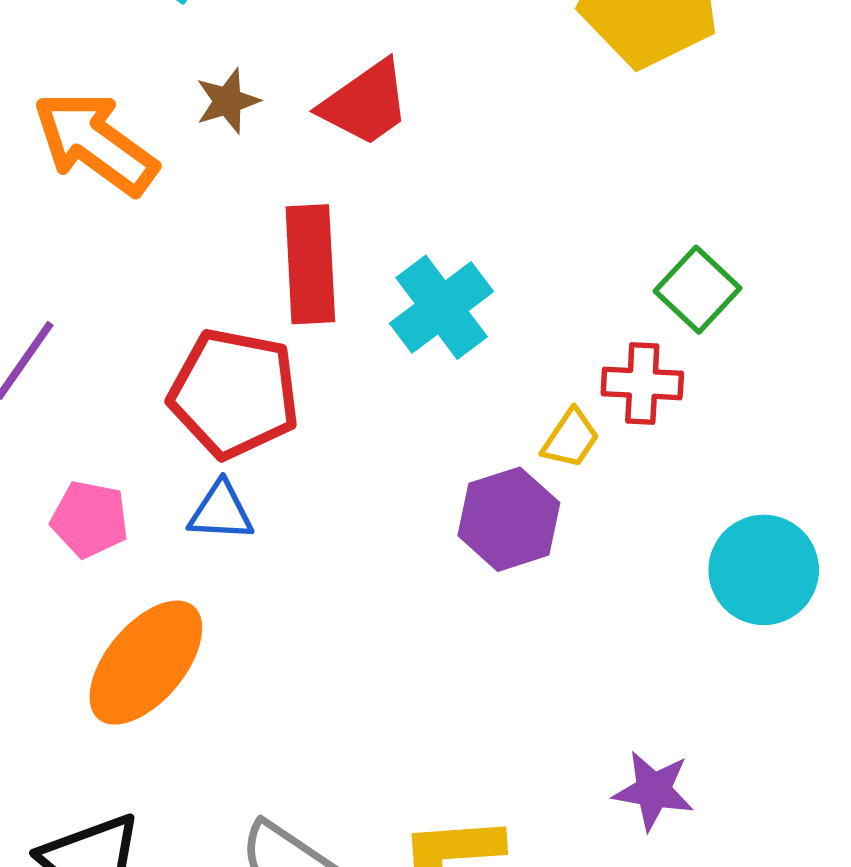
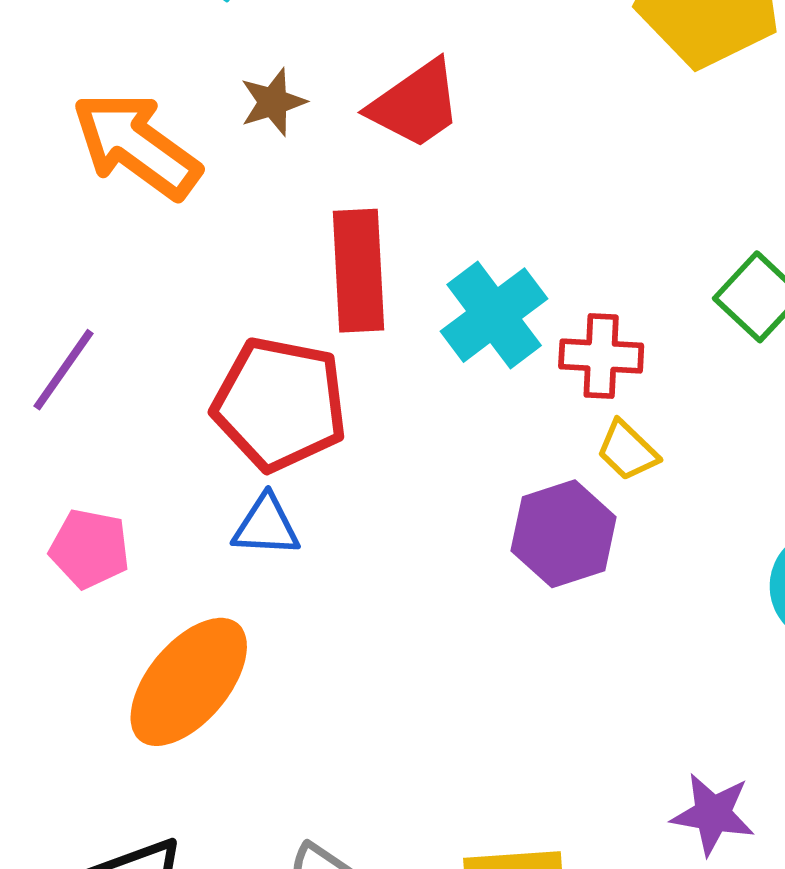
red cross: (642, 383) -> (601, 356), moved
yellow trapezoid: (571, 439) -> (627, 451), turned 100
pink pentagon: (90, 519) -> (90, 549), moved

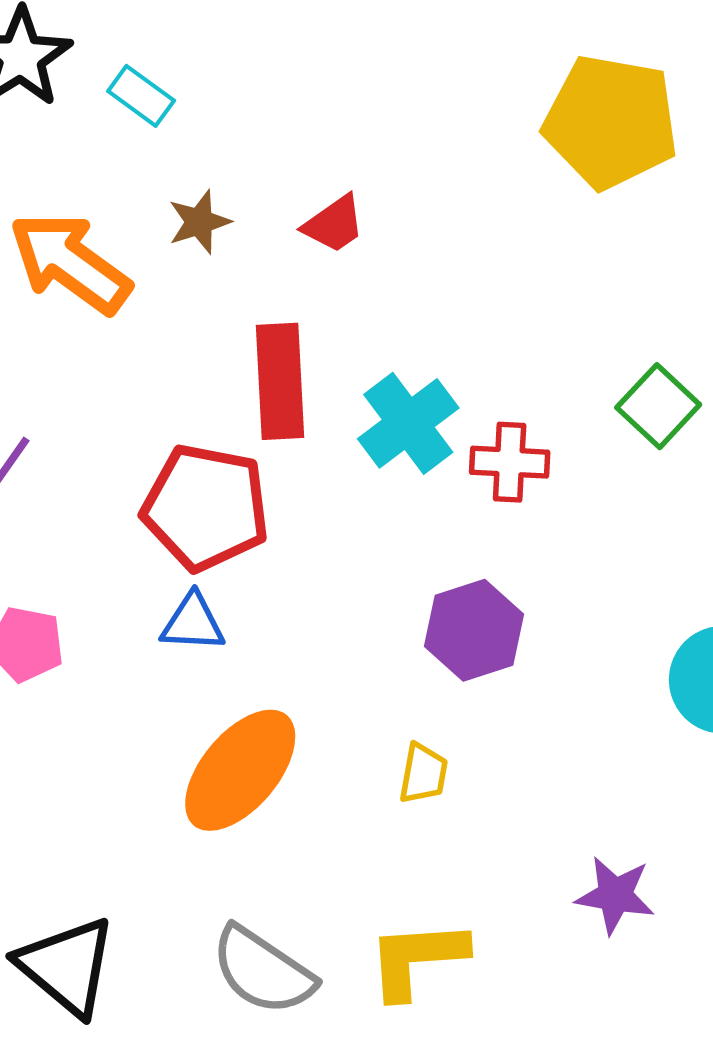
red trapezoid: (415, 104) -> (334, 224), size x0.7
yellow trapezoid: (627, 451) -> (423, 773), moved, turned -124
orange ellipse: (189, 682) -> (240, 770), moved

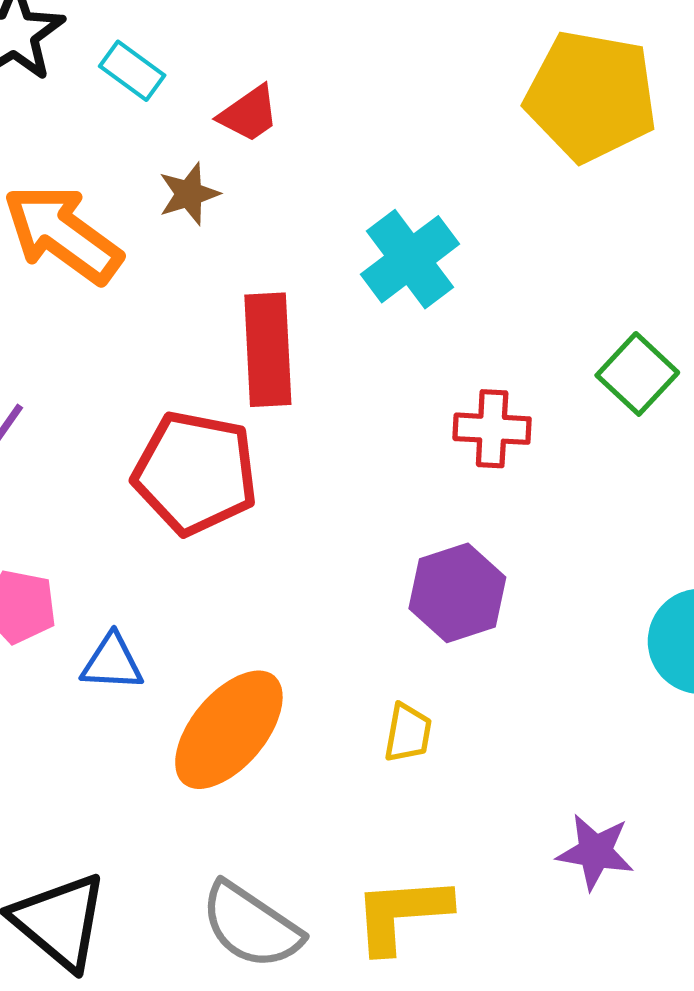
red trapezoid: (334, 224) -> (249, 114), moved
cyan cross: (408, 423) -> (410, 259), moved
blue triangle: (193, 623) -> (112, 662), moved

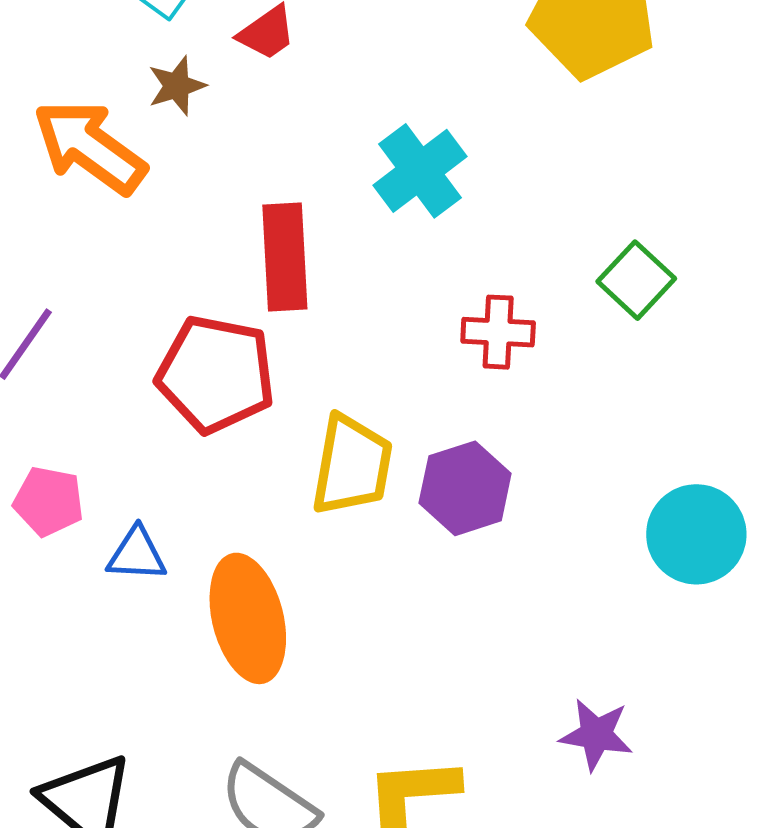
brown star: (189, 194) -> (177, 86), moved
orange ellipse: (229, 730) -> (248, 618), turned -54
yellow trapezoid: (408, 733) -> (352, 465), moved, size x1.8

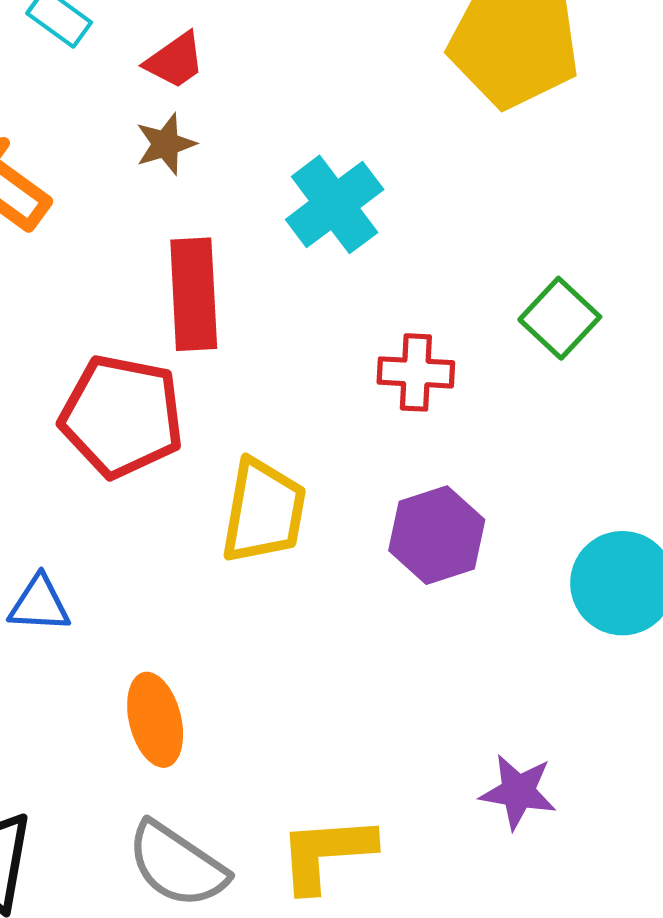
brown star: (177, 86) -> (166, 144), moved
purple hexagon: (465, 488) -> (437, 535), moved
orange ellipse: (248, 618) -> (155, 720), moved, size x0.7

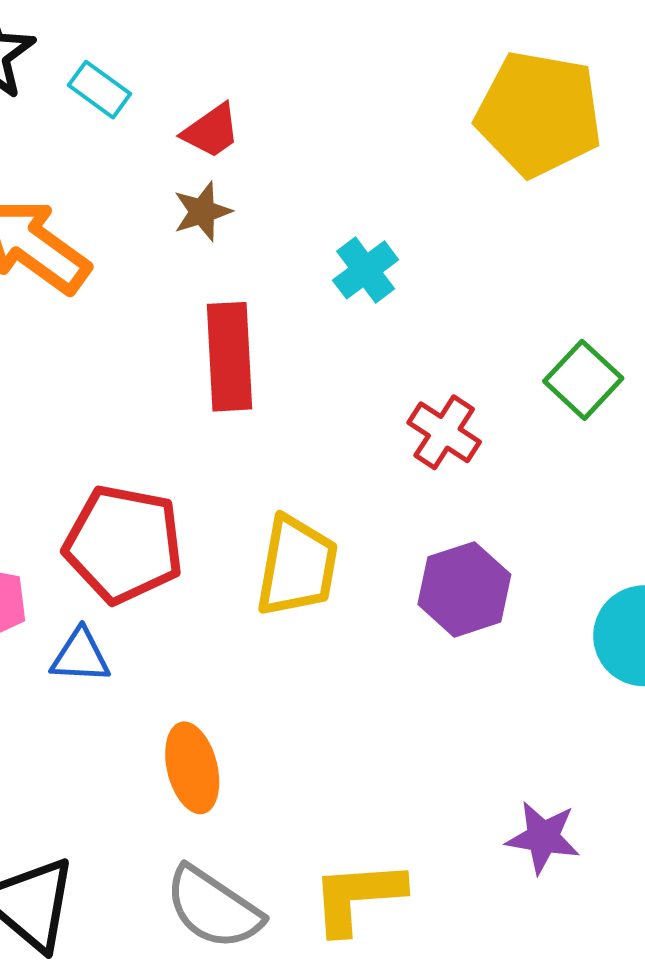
cyan cross: (335, 204) -> (366, 270), size x0.7
red cross: (416, 372) -> (444, 432), turned 30
red pentagon: (122, 416) -> (124, 544), moved

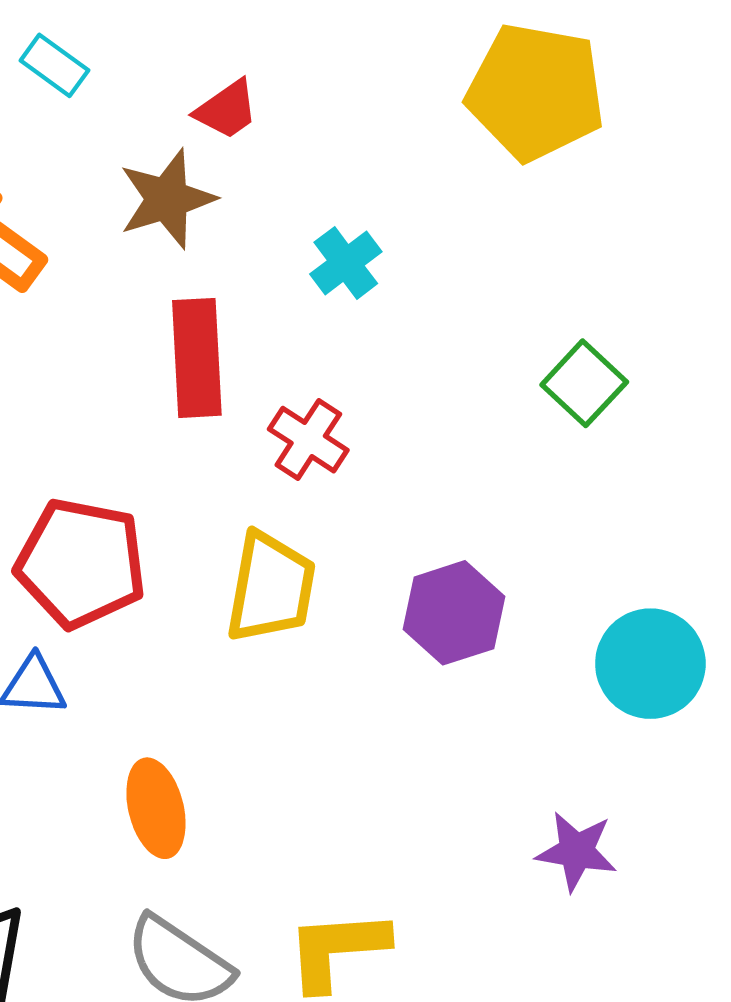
red trapezoid: (211, 131) -> (227, 110), moved
brown star: (202, 212) -> (167, 199), size x1.5
red cross: (444, 432) -> (308, 440), moved
purple star: (543, 837) -> (576, 851), moved

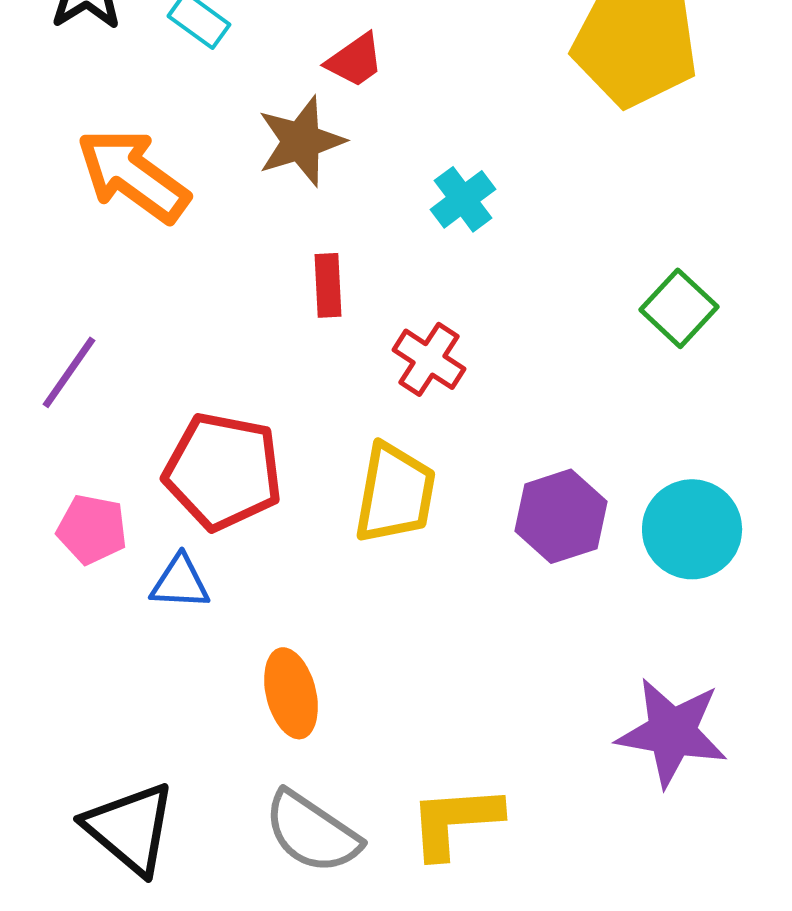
red rectangle: (197, 358) -> (328, 285), size x0.6
cyan circle: (650, 664) -> (692, 529), moved
purple star: (576, 851) -> (672, 732), size x1.5

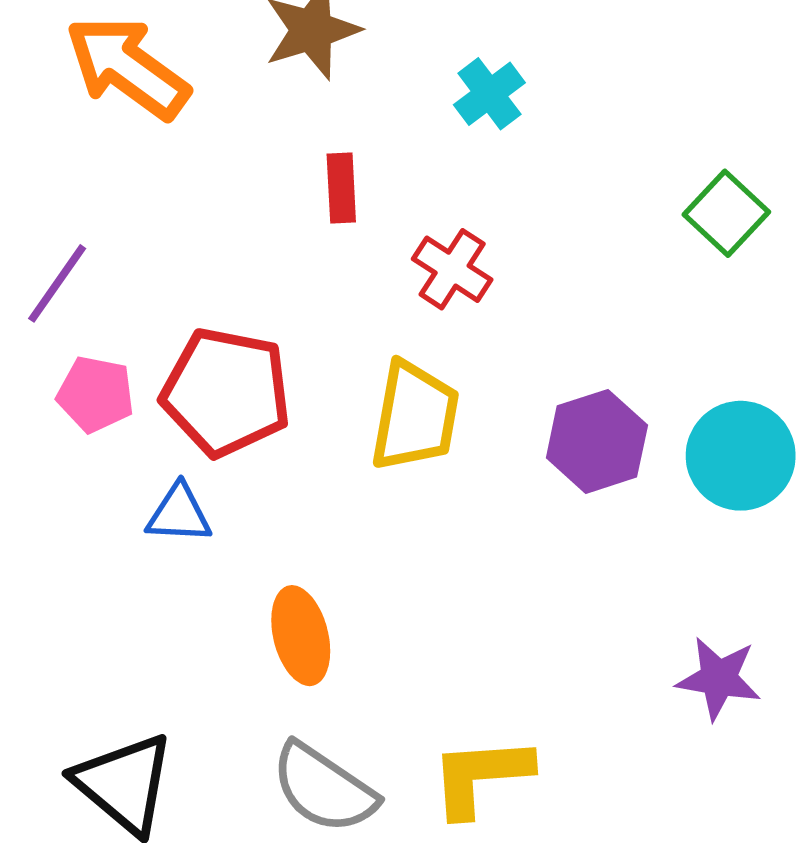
pink pentagon: (92, 529) -> (96, 394), moved
purple star: (672, 732) -> (719, 678), size x0.7

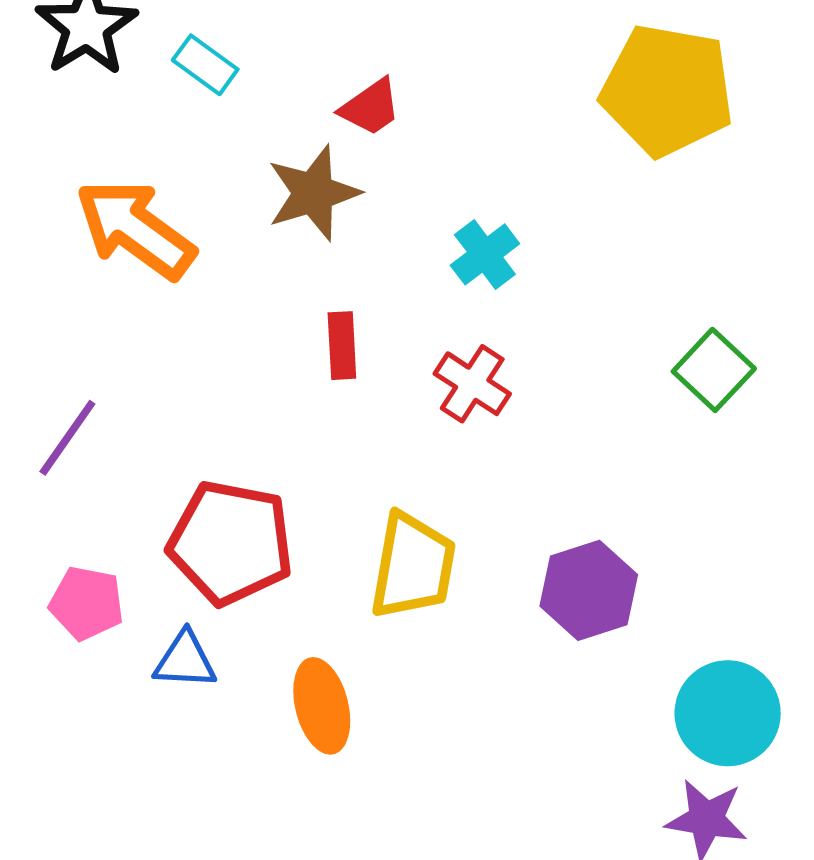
red cross: (452, 269) -> (472, 384), moved
pink pentagon: (96, 394) -> (87, 603), moved
cyan circle: (741, 456) -> (728, 713), moved
orange ellipse: (301, 636) -> (322, 706), moved

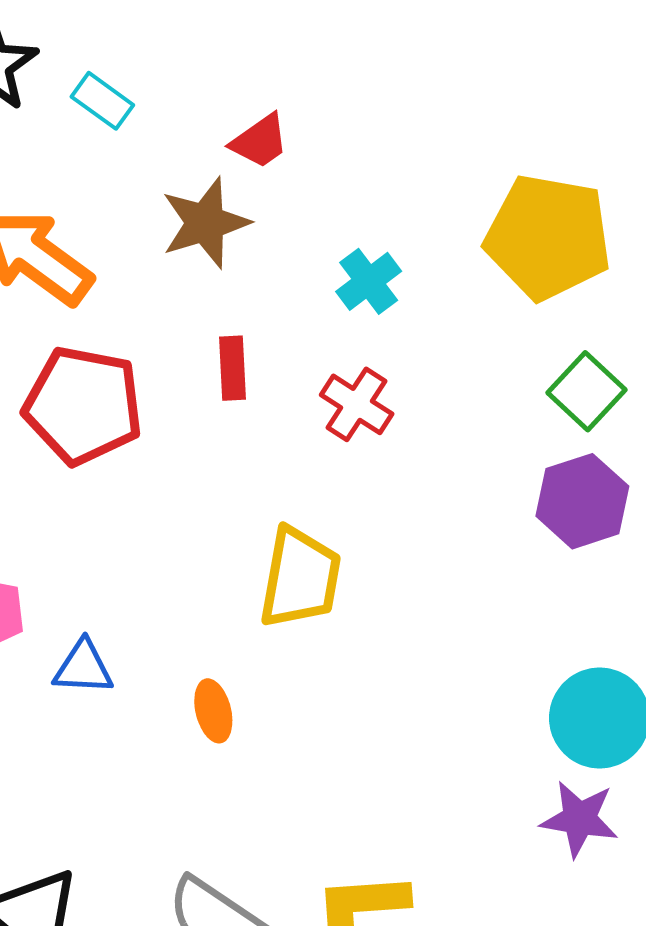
yellow pentagon: (667, 90) -> (548, 237), moved
red pentagon: (231, 543) -> (83, 405), moved
purple hexagon: (589, 590) -> (582, 501), moved
orange ellipse: (322, 706) -> (213, 711), size x0.7

